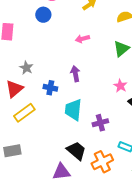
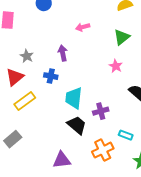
purple arrow: (75, 74) -> (63, 53), moved
pink star: (120, 86) -> (116, 66), moved
gray rectangle: (12, 151) -> (13, 139), turned -30
black trapezoid: (76, 151) -> (77, 125), moved

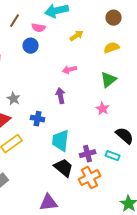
purple arrow: (63, 53) -> (61, 96), moved
cyan rectangle: (126, 135) -> (113, 156), moved
orange cross: (103, 150) -> (90, 178), moved

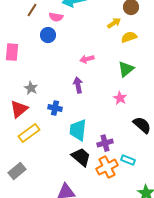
yellow arrow: (77, 36) -> (114, 23), moved
cyan rectangle: (113, 156) -> (128, 160), moved

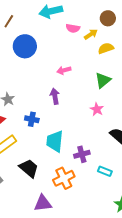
pink semicircle: (56, 17) -> (73, 28), moved
blue circle: (48, 35) -> (25, 46), size x1.5
black trapezoid: (81, 157) -> (29, 168), moved
orange cross: (107, 167) -> (64, 178), moved

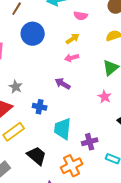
yellow arrow: (91, 34) -> (73, 39), moved
purple arrow: (55, 96) -> (63, 84), turned -49

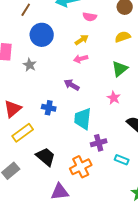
gray star: (16, 87) -> (30, 65), moved
cyan trapezoid: (63, 129) -> (83, 119), moved

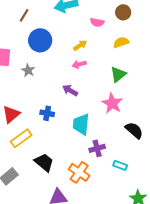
pink semicircle: (90, 17) -> (97, 22), moved
pink star: (114, 98) -> (112, 103), size x1.5
orange cross: (81, 167) -> (79, 172), turned -30

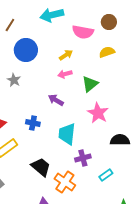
pink semicircle: (97, 22) -> (83, 32), size x1.5
green triangle: (118, 74) -> (90, 84), moved
black semicircle: (134, 130) -> (120, 140), turned -42
black trapezoid: (44, 162) -> (41, 167), moved
cyan rectangle: (120, 165) -> (106, 175), turned -56

